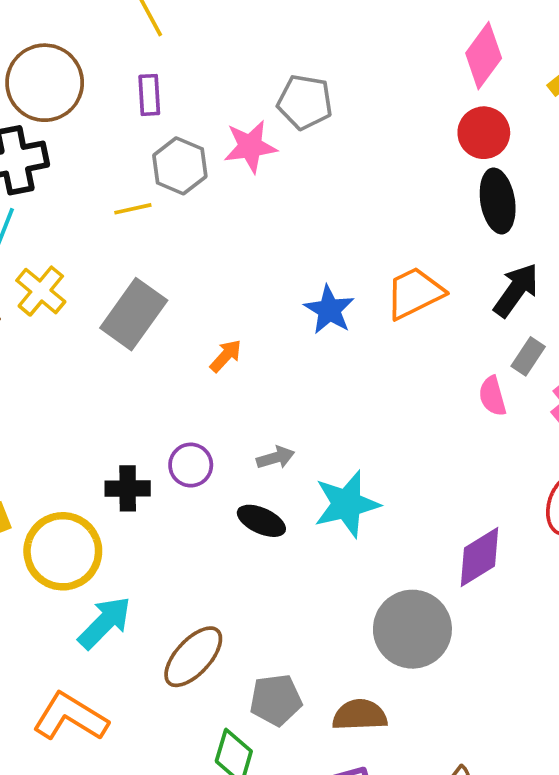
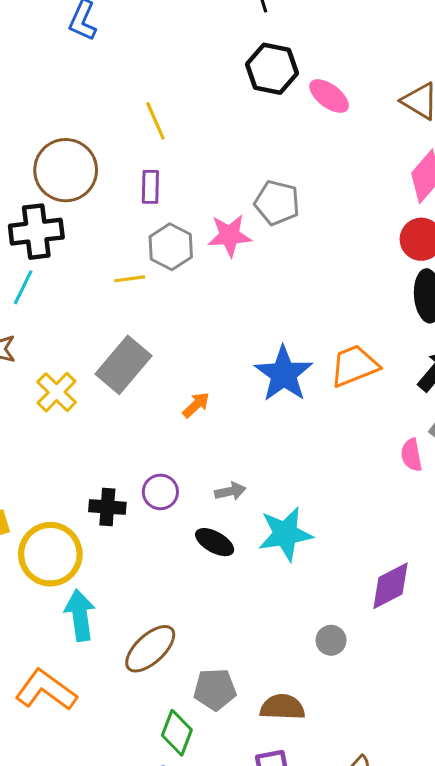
yellow cross: (41, 291) -> (57, 392), moved
blue star: (329, 310) -> (284, 374), size x1.4
cyan arrow: (105, 623) -> (80, 615), turned -57
gray circle: (412, 629) -> (331, 640), size x0.5

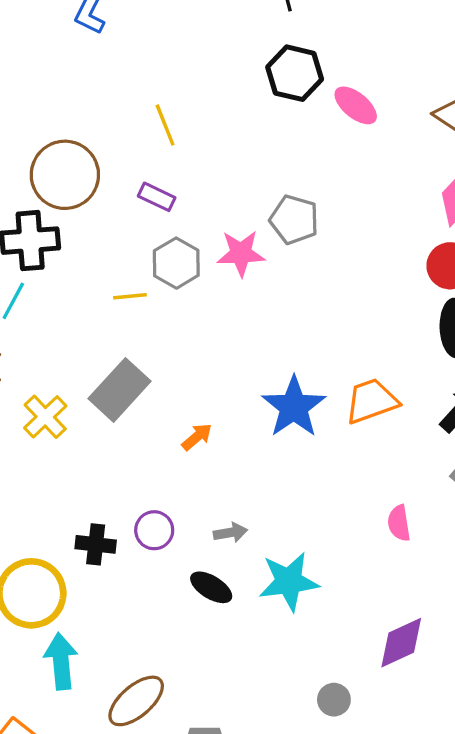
purple rectangle: (150, 187) -> (157, 197), turned -68
pink semicircle: (411, 455) -> (399, 523), moved

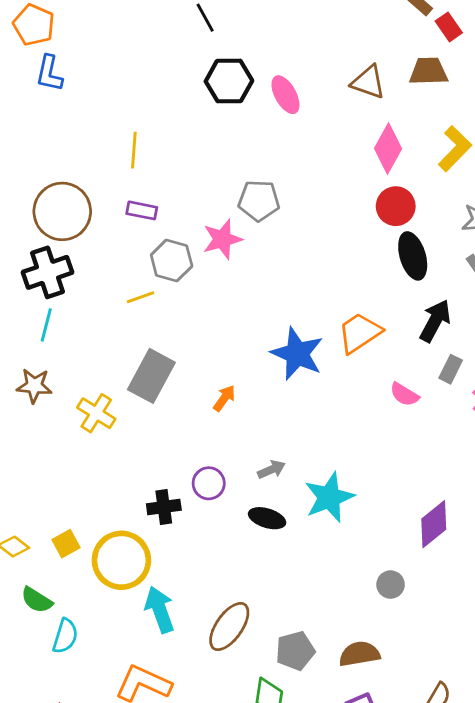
pink ellipse: (356, 105) -> (285, 95), turned 36
yellow line: (165, 125) -> (134, 150), turned 40
pink semicircle: (399, 523) -> (404, 394), moved, turned -36

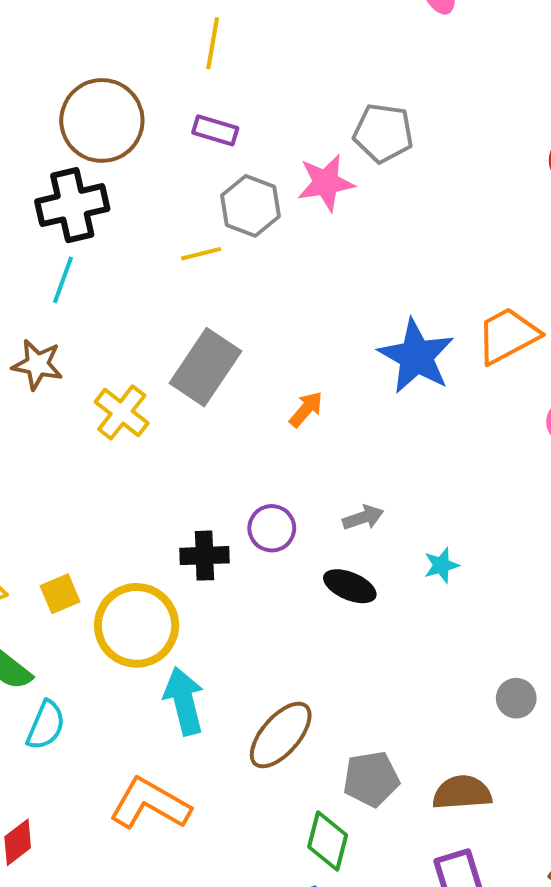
cyan star: (329, 497) -> (441, 565), size x0.5

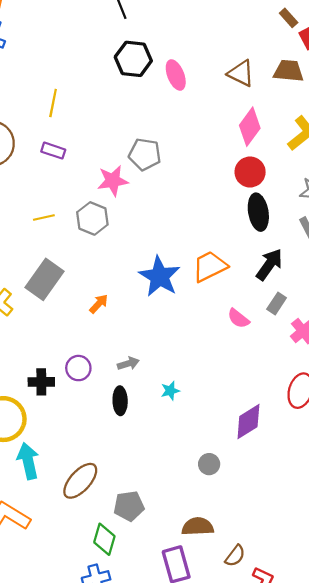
gray hexagon: (250, 206) -> (92, 218), moved
black ellipse: (350, 586) -> (120, 401), turned 64
brown semicircle: (462, 793) -> (198, 527), moved

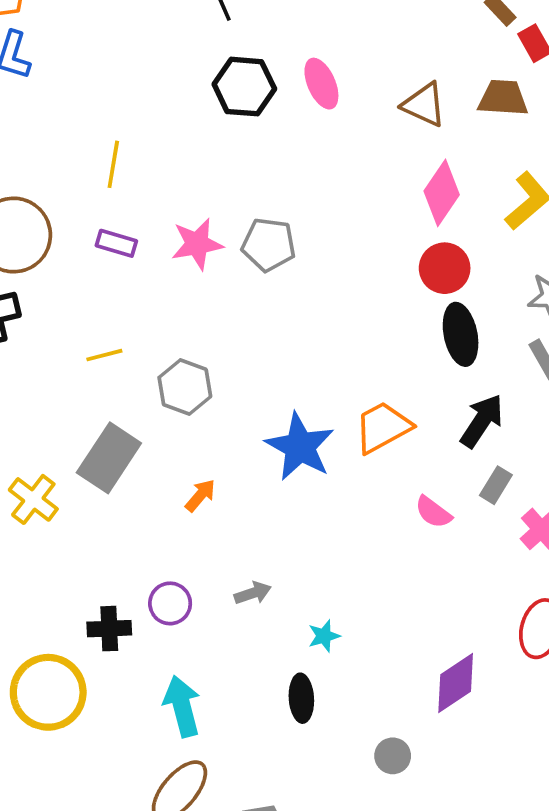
pink ellipse: (176, 75) -> (321, 84), moved
pink star: (113, 181) -> (197, 244), moved
gray hexagon: (92, 218) -> (185, 387), moved
black ellipse: (120, 401) -> (301, 698), moved
cyan arrow: (28, 461) -> (182, 706), moved

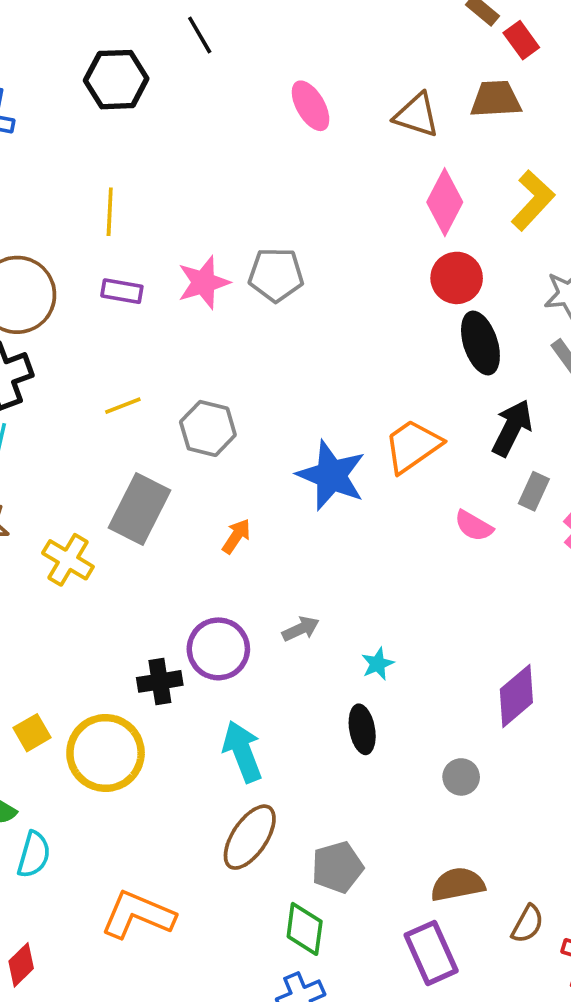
black hexagon: (244, 87) -> (116, 80), moved
purple circle: (170, 603) -> (218, 649), size x1.4

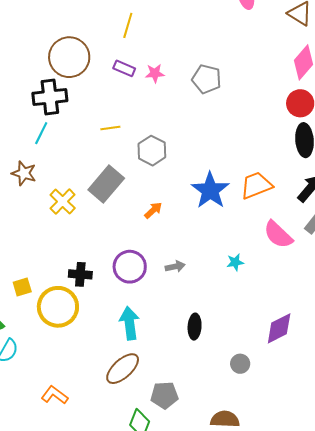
pink star: (204, 282) -> (155, 73), moved, size x0.7
pink semicircle: (474, 526) -> (278, 235), size x1.5
cyan star: (378, 664) -> (235, 262), moved
black cross: (160, 681) -> (80, 274), moved
orange L-shape: (138, 915) -> (55, 395), size x0.7

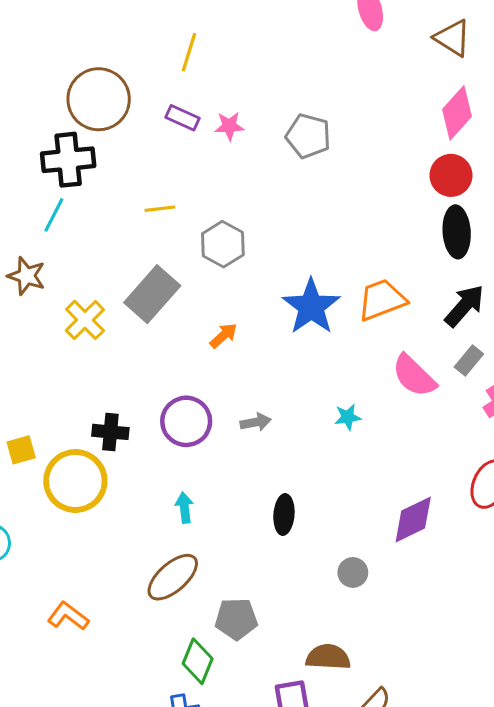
cyan arrow: (129, 323) -> (184, 508), size x0.6

